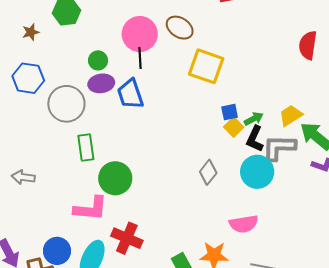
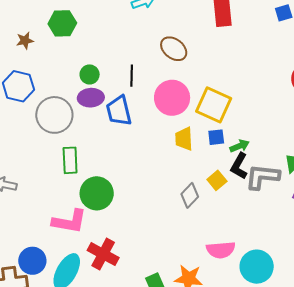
pink circle: (140, 34) -> (172, 98), moved
yellow square: (206, 66) -> (214, 105), moved
yellow trapezoid: (291, 115) -> (184, 139), moved, turned -65
yellow square: (234, 127) -> (217, 180), moved
cyan circle: (257, 172) -> (257, 267), moved

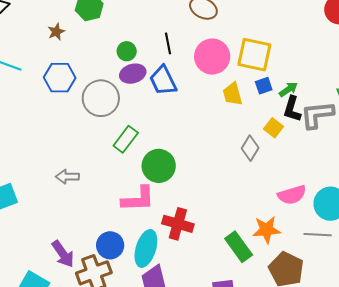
green rectangle: (70, 160) -> (126, 139), turned 52

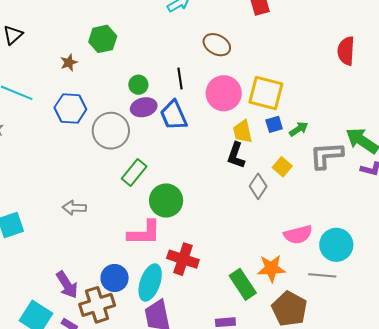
black L-shape: (292, 109) -> (236, 155), moved

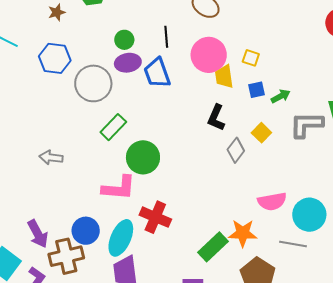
yellow square: (266, 93) -> (251, 58), size x0.5
yellow trapezoid: (243, 132) -> (224, 77), moved
green rectangle: (243, 284) -> (213, 247), turned 76

